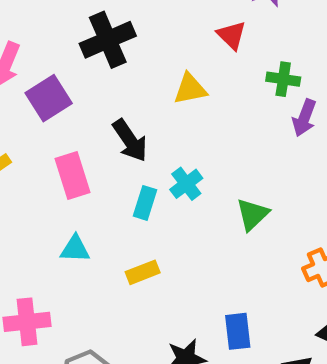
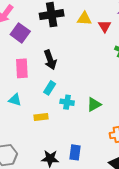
yellow triangle: (190, 89) -> (84, 19), moved
purple square: (49, 98) -> (20, 33), turned -36
cyan cross: (186, 184) -> (67, 102), moved, turned 32

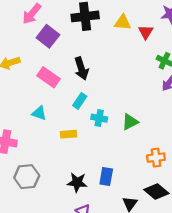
pink rectangle: (22, 68) -> (48, 77), turned -54

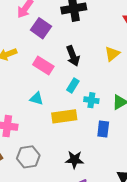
yellow triangle: (123, 22) -> (112, 54), moved, turned -42
yellow rectangle: (69, 134) -> (64, 116), size x1.6
blue rectangle: (106, 176) -> (103, 129), moved

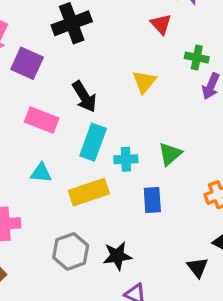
cyan rectangle: (73, 86) -> (93, 142), size x1.5
gray hexagon: (28, 157) -> (71, 251), moved

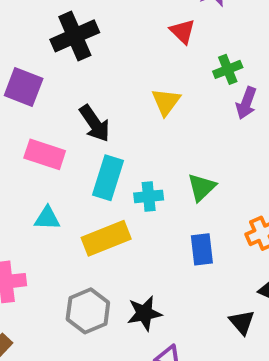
green cross: (197, 58) -> (228, 69), turned -30
blue rectangle: (152, 200) -> (202, 249), moved

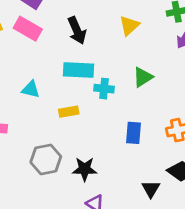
pink rectangle: (45, 154) -> (28, 29), moved
cyan rectangle: (108, 178) -> (79, 70), turned 64
green triangle: (202, 187) -> (143, 77), moved
yellow rectangle: (106, 238) -> (69, 112), size x0.6

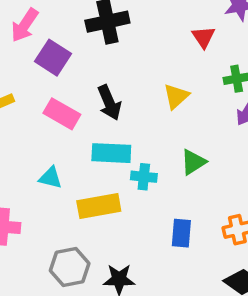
pink rectangle: (28, 29) -> (62, 114), moved
yellow rectangle: (69, 112) -> (99, 206), size x1.6

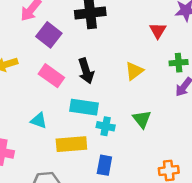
green triangle: (193, 162) -> (142, 119), turned -42
blue rectangle: (181, 233) -> (104, 165), moved

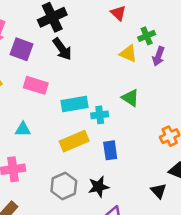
black arrow: (86, 71) -> (62, 49), moved
yellow triangle: (134, 71) -> (128, 54), moved, turned -42
cyan triangle: (39, 121) -> (23, 129), moved

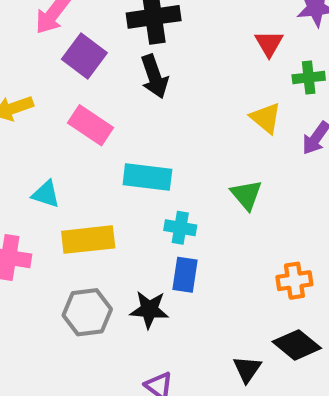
green cross: (147, 36) -> (309, 78), moved
cyan cross: (100, 115) -> (180, 228), moved
yellow rectangle: (74, 141) -> (88, 240), moved
black star: (99, 187) -> (149, 310), moved

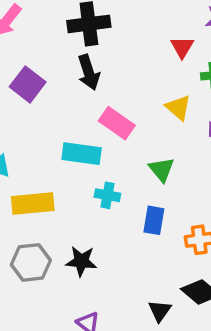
purple square: (84, 56) -> (28, 84), moved
pink rectangle: (90, 125) -> (117, 123), moved
blue rectangle: (185, 275) -> (154, 220), moved

